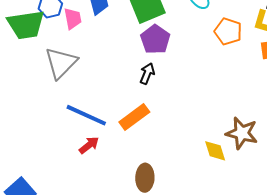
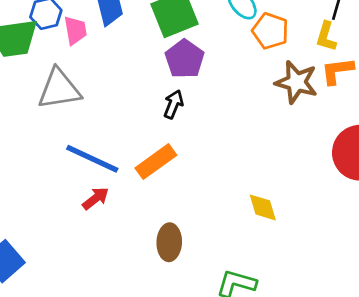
orange pentagon: (228, 31) -> (270, 31), moved
gray triangle: (61, 63) -> (59, 89), turned 36
brown star: (242, 133) -> (296, 82), moved

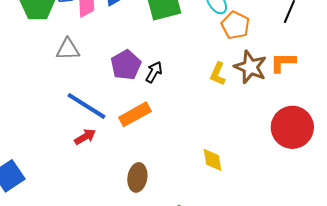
yellow L-shape: (326, 37) -> (218, 74), moved
purple pentagon: (185, 59) -> (126, 65), moved
gray triangle: (59, 89) -> (68, 49), size x0.7

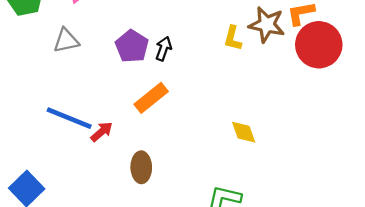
blue line: (86, 106) -> (69, 118), moved
red circle: (292, 127) -> (319, 45), moved
brown ellipse: (137, 177) -> (141, 167), moved

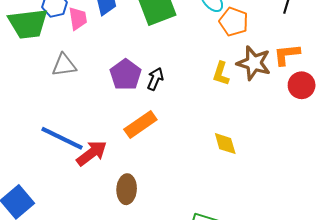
red circle: (319, 45) -> (302, 85), size x0.6
red arrow: (102, 132) -> (92, 153), size x1.4
yellow diamond: (244, 132) -> (225, 144), moved

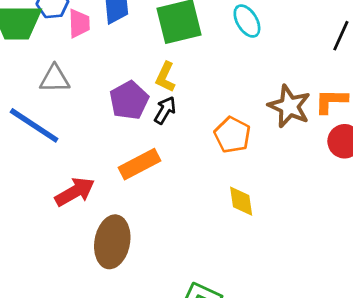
orange pentagon: (234, 22) -> (232, 135), moved
yellow L-shape: (221, 74) -> (165, 77), moved
blue line: (62, 138) -> (34, 125), moved
brown ellipse: (127, 189) -> (112, 242), size x1.4

